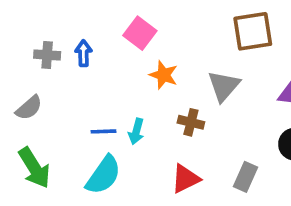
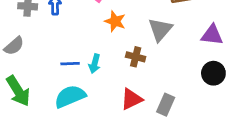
cyan semicircle: (104, 175) -> (70, 96), turned -148
gray rectangle: (245, 177) -> (166, 105), moved

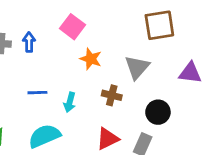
blue line: (70, 64) -> (37, 93), moved
black circle: (213, 73) -> (158, 112), moved

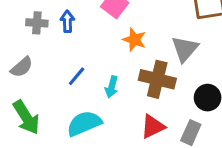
blue line: (37, 93) -> (77, 76), turned -48
brown cross: (112, 95) -> (157, 79), size x1.6

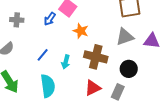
blue arrow: (67, 21) -> (50, 19), moved, turned -144
gray triangle: (185, 49) -> (125, 37), moved, turned 30
cyan semicircle: (84, 123) -> (48, 86), turned 105

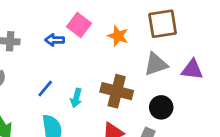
blue arrow: (50, 19) -> (55, 40), turned 56
orange star: (81, 31) -> (118, 36), moved

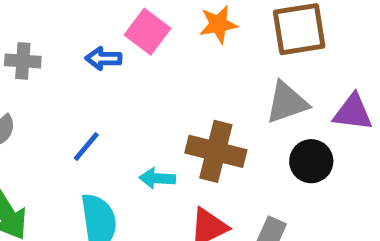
orange star: (118, 36) -> (218, 24), moved, turned -30
cyan arrow: (76, 98) -> (157, 178), moved, turned 78
black circle: (161, 107) -> (311, 161), moved

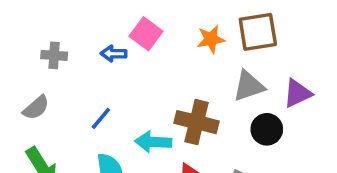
orange star: (218, 24) -> (211, 39), moved
purple triangle: (353, 112) -> (297, 93), turned -32
cyan arrow: (157, 178) -> (153, 142), size x1.4

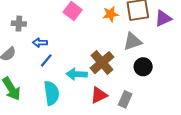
blue arrow: (114, 54) -> (40, 43), moved
purple triangle: (297, 93) -> (163, 18), moved
brown cross: (196, 122) -> (102, 63), turned 35

